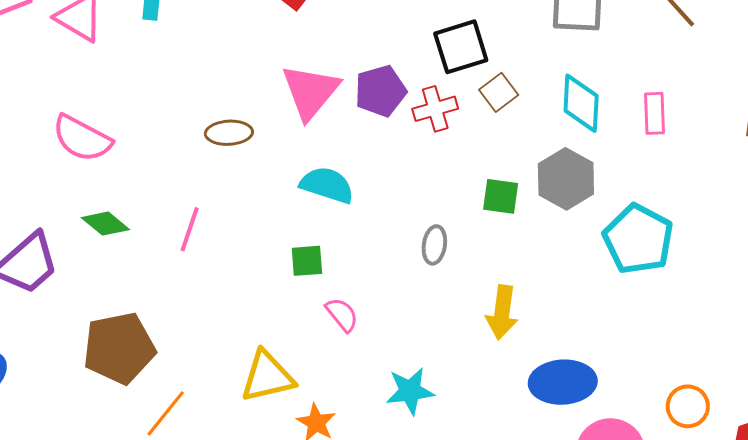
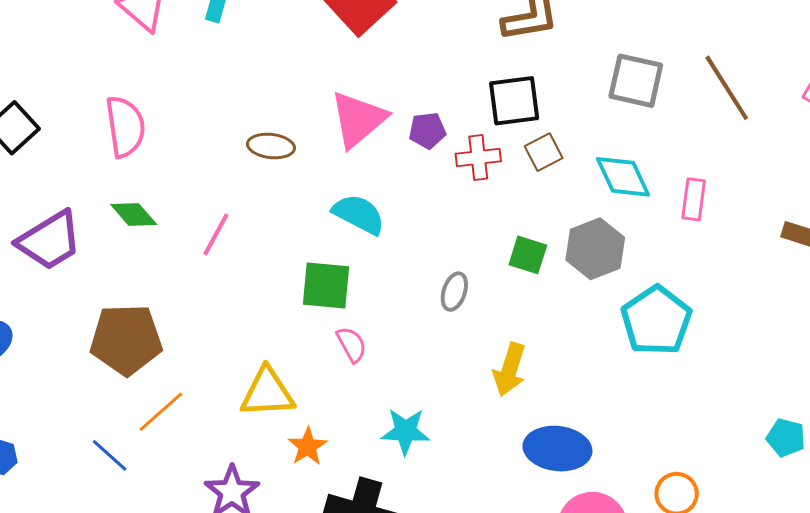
purple pentagon: (380, 91) -> (427, 131), size x0.7
cyan diamond: (581, 103) -> (623, 177), turned -38
pink semicircle: (82, 138) -> (125, 127), turned -136
green square: (307, 261) -> (326, 285), size x1.5

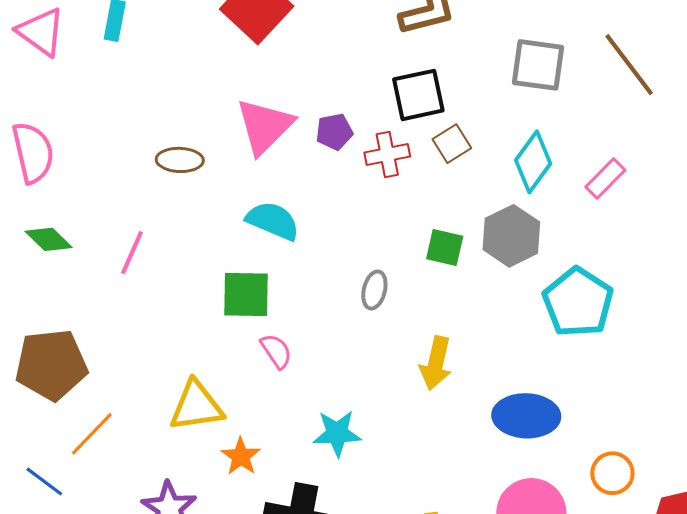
cyan diamond: (623, 177) -> (533, 162), turned 66
pink rectangle: (694, 199) -> (605, 179), turned 42
blue ellipse: (557, 449) -> (526, 416), moved

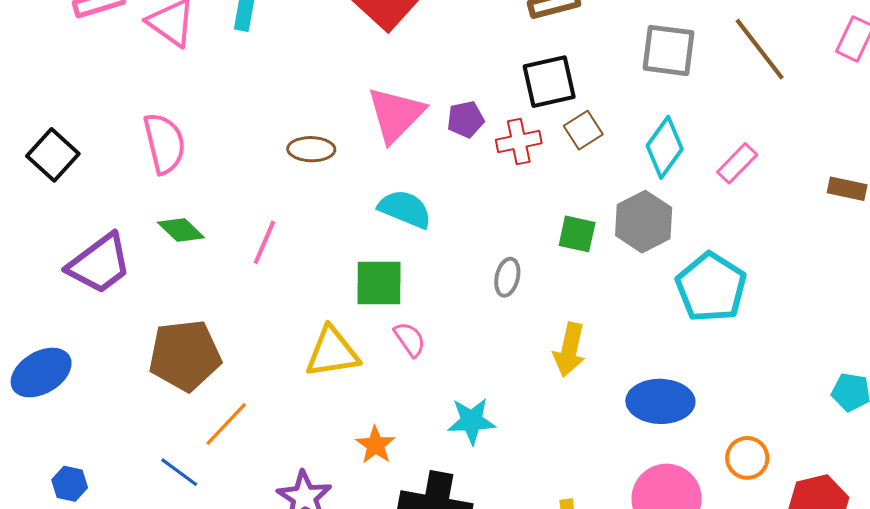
yellow triangle: (196, 406) -> (332, 352), moved

